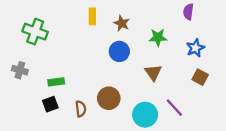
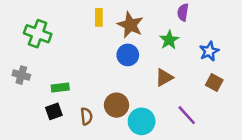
purple semicircle: (188, 12) -> (183, 12), moved
brown star: (122, 23) -> (130, 25), size x1.5
green star: (158, 37) -> (169, 40), turned -30
brown triangle: (153, 73) -> (164, 78), turned 36
cyan circle: (145, 115) -> (142, 121), moved

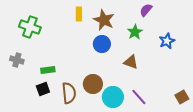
purple semicircle: (183, 12) -> (146, 10), turned 32
brown triangle: (164, 78) -> (131, 62), turned 49
brown square: (214, 83) -> (182, 97), moved, turned 32
purple line: (187, 115) -> (139, 97), moved
brown semicircle: (86, 116) -> (69, 93), size x1.5

